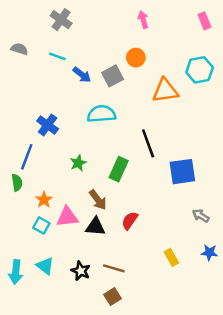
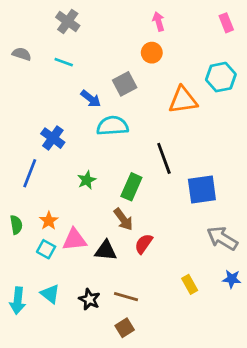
orange circle: (136, 58) -> (152, 53), moved
blue arrow: (82, 75) -> (91, 99), moved
green semicircle: (17, 183) -> (16, 225), moved
brown arrow: (98, 200) -> (123, 219), moved
gray arrow: (201, 216) -> (222, 238), size x1.6

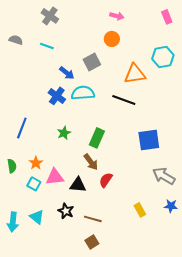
pink arrow: (159, 21) -> (117, 16), turned 120
blue cross: (53, 138) -> (57, 96), moved
black line: (164, 158) -> (124, 100), moved, turned -50
black star: (89, 299) -> (66, 211), moved

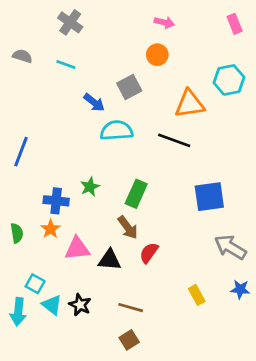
blue cross: (57, 96) -> (56, 201), moved, turned -30
blue line: (22, 128) -> (21, 152), moved
cyan square: (34, 184) -> (35, 284), moved
black star: (66, 211) -> (80, 305), moved

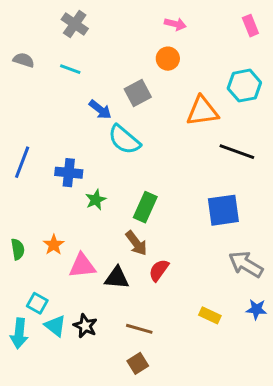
cyan semicircle: (117, 131) -> (124, 140), turned -136
black line: (174, 140) -> (237, 152), moved
blue cross: (56, 201) -> (69, 173), moved
yellow rectangle: (197, 295) -> (210, 315), turned -36

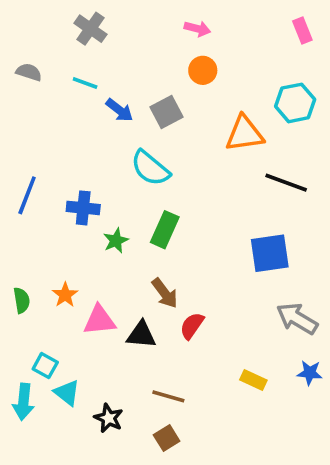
pink arrow: (175, 24) -> (197, 29), moved
blue arrow: (100, 110) -> (119, 110), moved
green rectangle: (145, 207) -> (165, 230), moved
black star: (85, 326) -> (109, 418), moved

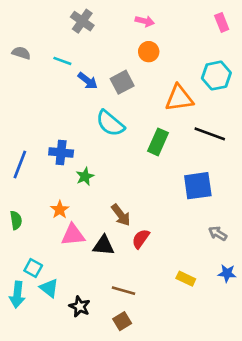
gray cross: (90, 29) -> (82, 21), moved
blue line: (27, 195) -> (20, 164), moved
green rectangle: (165, 230) -> (158, 142), moved
orange star: (65, 295) -> (60, 210), moved
gray arrow: (297, 318) -> (218, 234), size x0.6

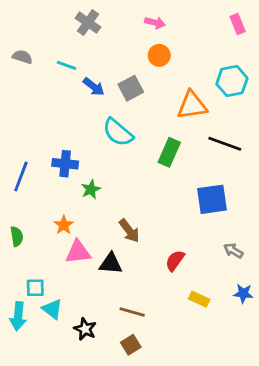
red semicircle: (141, 239) -> (175, 261), moved
cyan square: (33, 268) -> (35, 288), turned -30

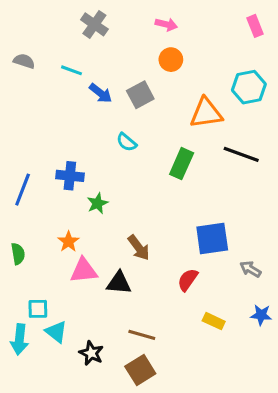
cyan semicircle: (118, 132) -> (127, 142), size x0.6
blue square: (212, 199) -> (212, 238), moved
brown square: (131, 345) -> (140, 370), size x1.4

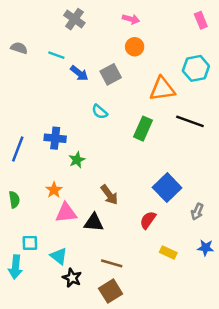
blue square: (212, 238) -> (167, 188), turned -36
gray arrow: (250, 269) -> (197, 212), turned -98
cyan triangle: (56, 332) -> (59, 256), moved

